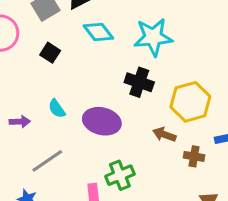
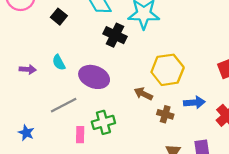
black cross: (139, 82) -> (115, 35), moved
gray line: (47, 161) -> (64, 105), moved

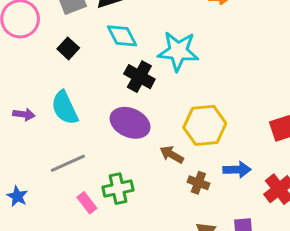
cyan semicircle: (59, 62) -> (65, 108), size x1.6
purple ellipse: (94, 77) -> (130, 123), moved
pink rectangle: (80, 135) -> (87, 203), turned -42

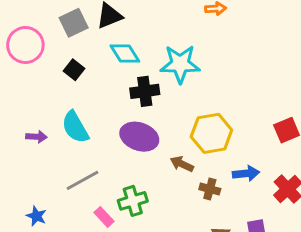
black cross: (139, 77) -> (145, 91), turned -32

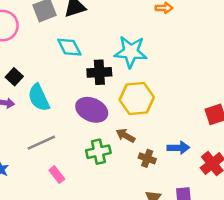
cyan diamond: (125, 54) -> (69, 47), moved
black square: (74, 70) -> (14, 77), moved
yellow hexagon: (211, 133) -> (137, 99), moved
green cross: (133, 201) -> (98, 152), moved

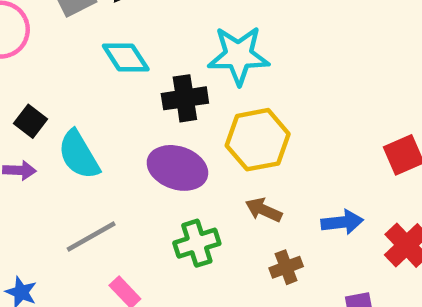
brown arrow: (125, 136) -> (264, 210), moved
brown cross: (147, 158) -> (286, 267), moved, turned -35

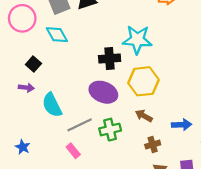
cyan diamond: (126, 57) -> (57, 35), moved
cyan semicircle: (79, 155) -> (52, 105), moved
gray line: (91, 236) -> (80, 125), moved

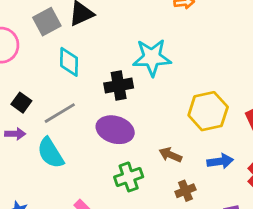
cyan diamond: (57, 35) -> (69, 62), moved, turned 35
yellow hexagon: (143, 81) -> (208, 111), moved
gray line: (80, 125) -> (60, 113), moved

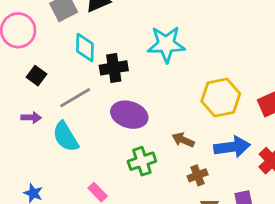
black cross: (119, 86) -> (114, 68), moved
black square: (21, 103) -> (37, 76), moved
blue arrow: (220, 161) -> (232, 147), size x1.4

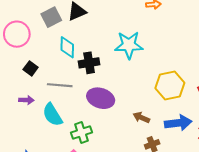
gray line: (75, 98) -> (60, 85), turned 35
green cross: (142, 161) -> (82, 133), moved

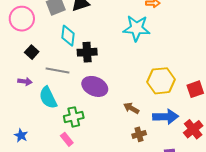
cyan star: (129, 45) -> (137, 28), moved

